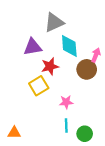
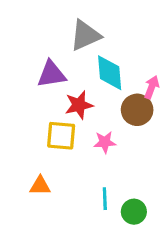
yellow square: (39, 86) -> (61, 136), turned 36
pink star: (66, 102) -> (105, 142), moved
orange triangle: (14, 133) -> (40, 186), moved

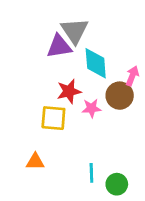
gray triangle: (85, 35) -> (75, 31), turned -40
purple triangle: (51, 74) -> (59, 46), moved
pink star: (105, 142) -> (91, 108), moved

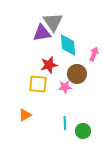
brown circle: (120, 96) -> (77, 74), moved
pink star: (91, 108) -> (65, 87), moved
orange triangle: (35, 162) -> (25, 115), turned -32

